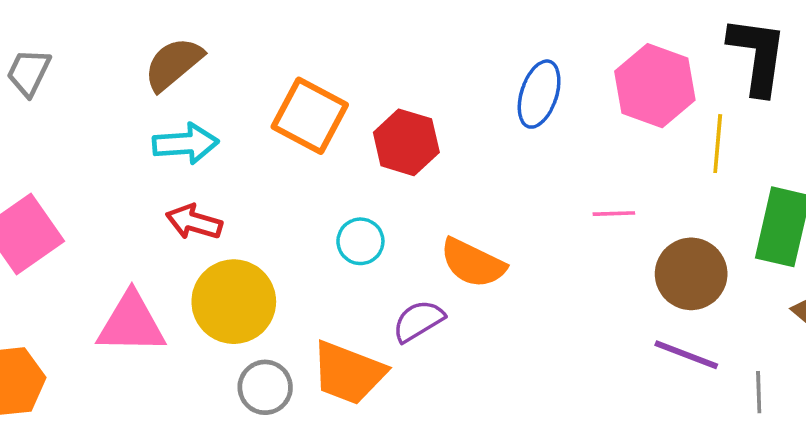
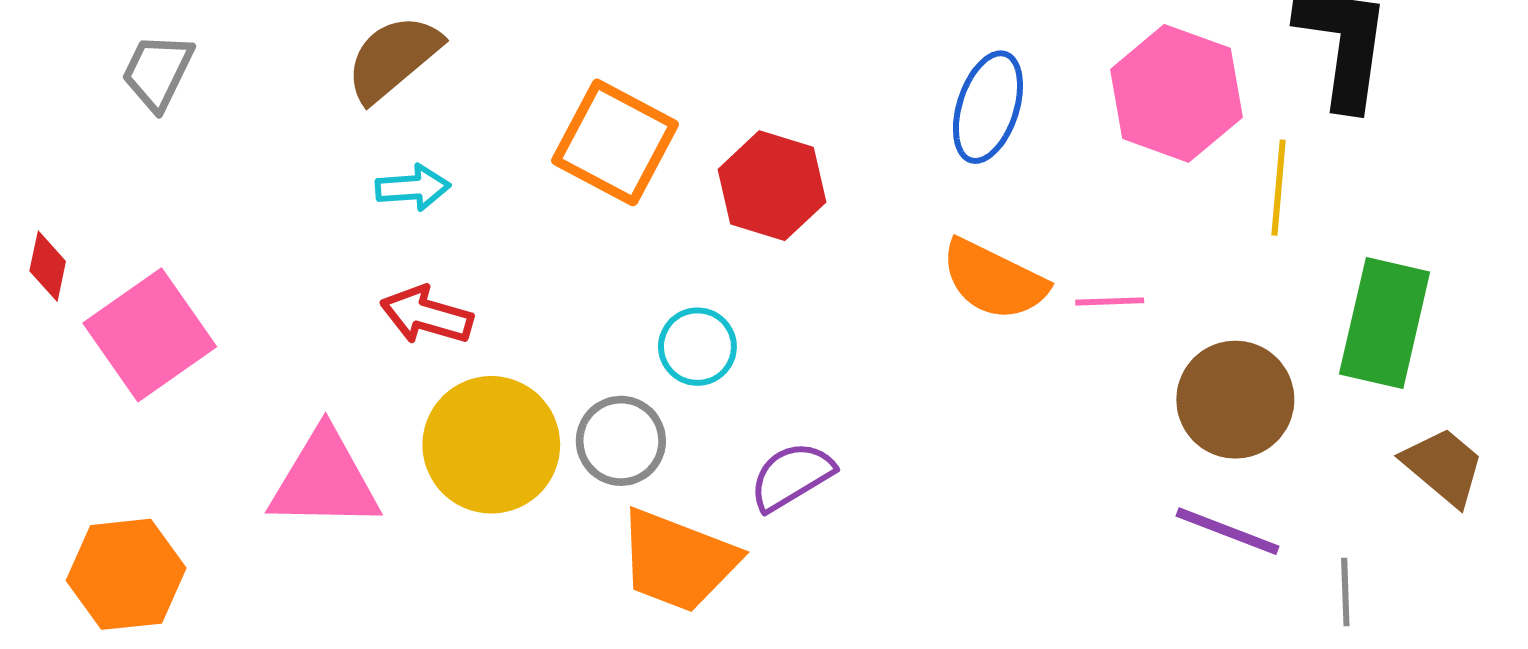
cyan arrow: (186, 144) -> (413, 188), size x0.7
orange semicircle: (473, 263) -> (994, 280), moved
gray circle: (265, 387) -> (621, 441), moved

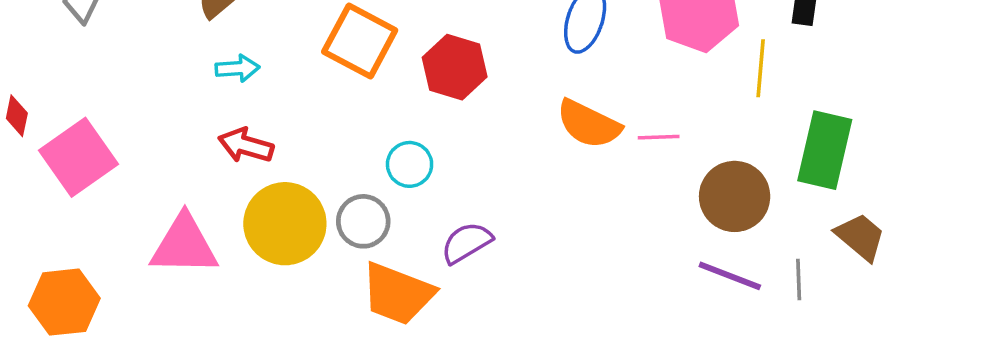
gray line: (1345, 592) -> (799, 279), moved

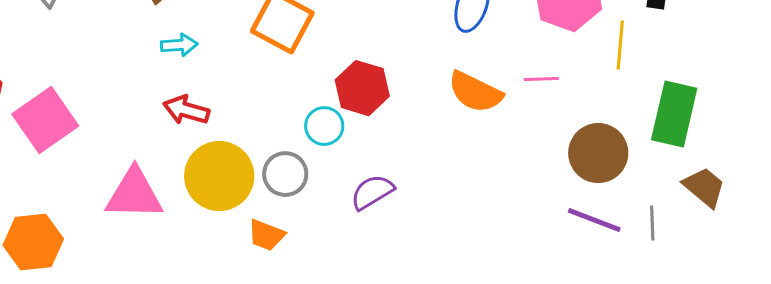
red hexagon: (455, 67) -> (362, 88), moved
pink line: (659, 137) -> (541, 79), moved
orange trapezoid: (398, 294) -> (266, 235), moved, size x0.6

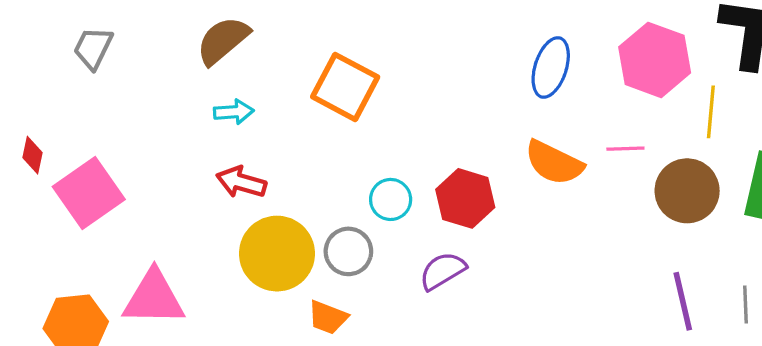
red hexagon: (362, 88) -> (465, 198), moved
brown circle: (598, 153) -> (687, 191), moved
pink triangle: (134, 194) -> (154, 298), moved
purple line: (594, 220) -> (683, 301), turned 56

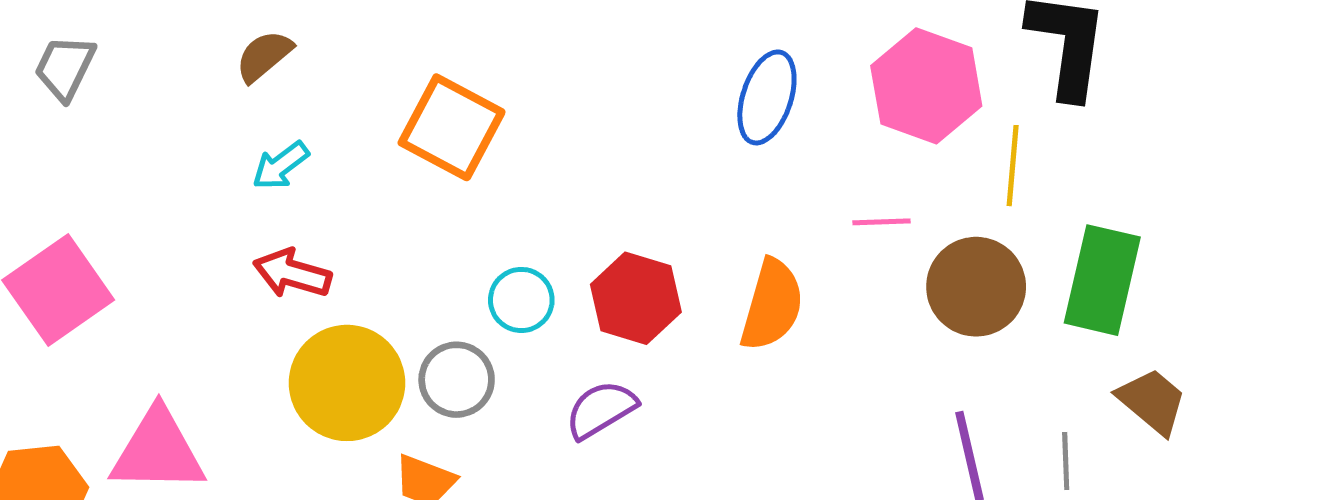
brown semicircle: (223, 40) -> (264, 56), size x0.7
cyan arrow: (234, 112) -> (281, 166), turned 147
orange semicircle: (554, 163) -> (772, 305), moved, turned -100

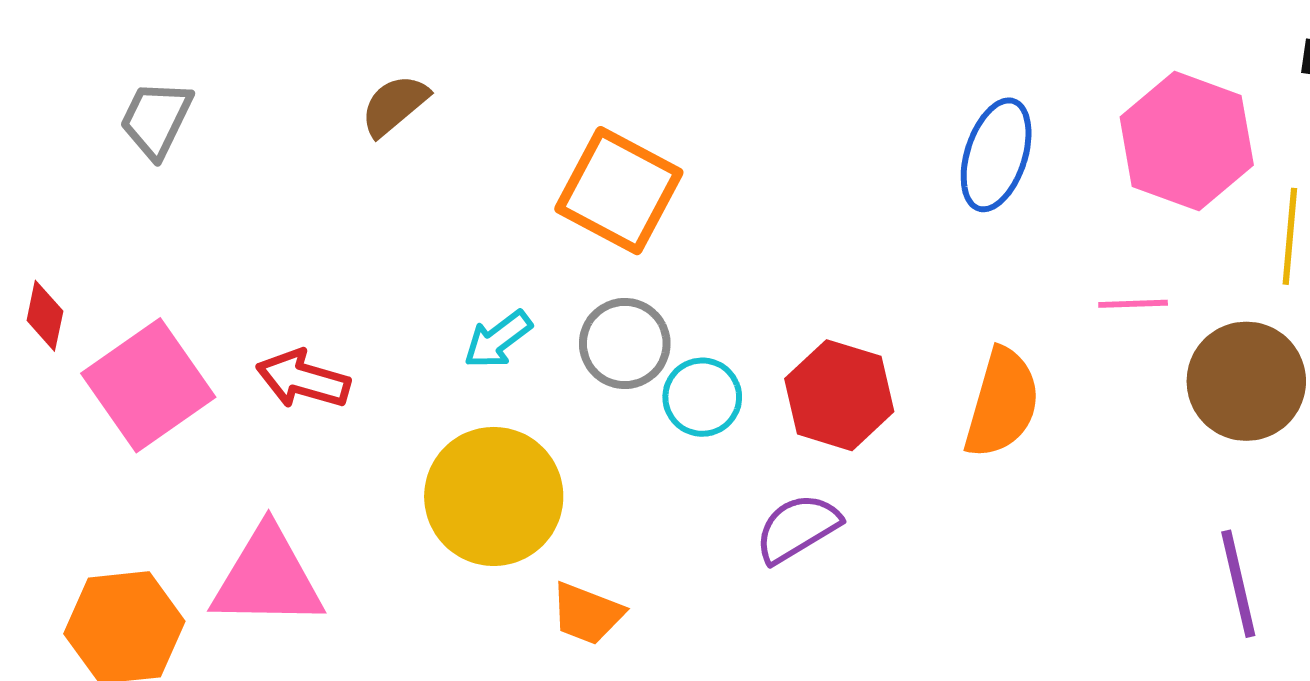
cyan arrow: (281, 166) -> (498, 340), moved
red arrow: (292, 273) -> (303, 379), moved
gray circle: (457, 380) -> (625, 344), moved

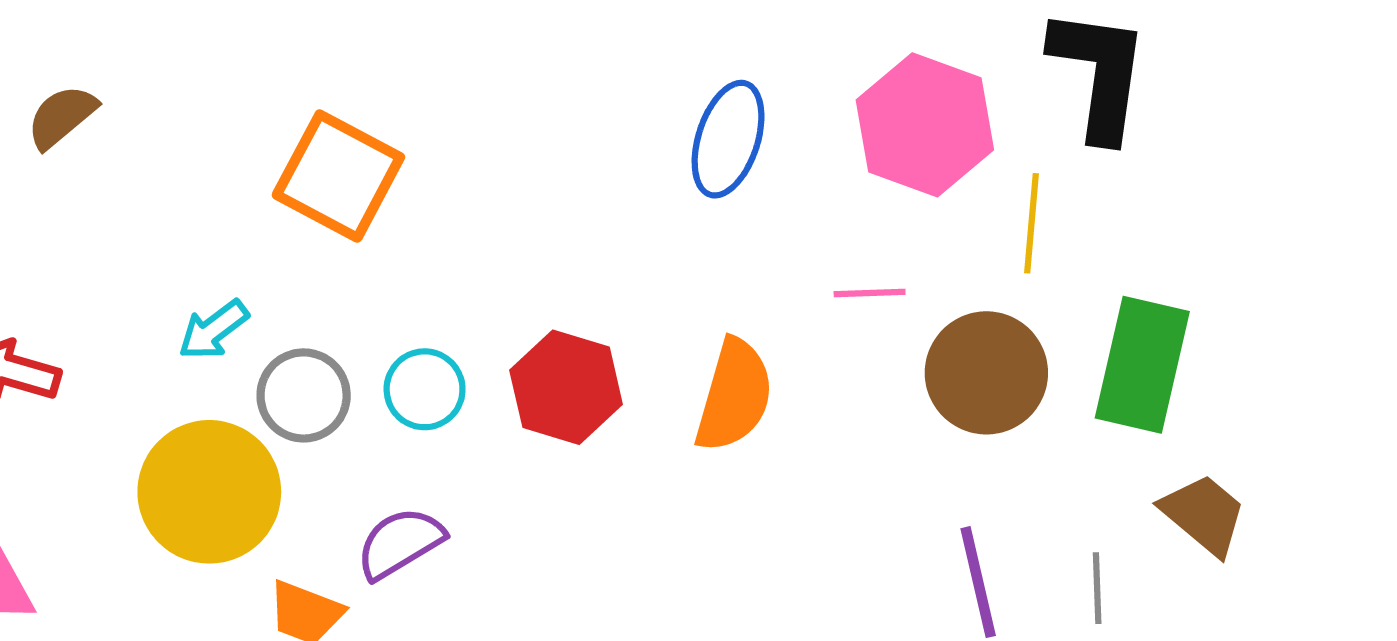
brown semicircle: (394, 105) -> (62, 117), moved
gray circle: (625, 344) -> (304, 395), moved
purple semicircle: (798, 528) -> (400, 543), moved

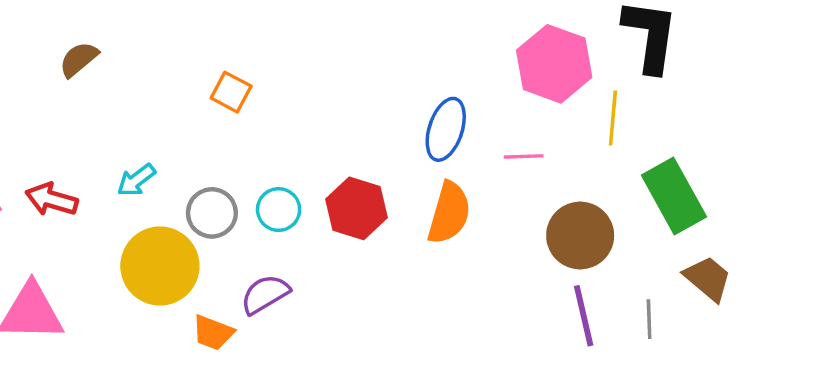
blue ellipse: (728, 139) -> (446, 129), moved
orange square: (338, 176) -> (231, 92), size x0.6
cyan arrow: (213, 330) -> (136, 180), moved
green rectangle: (1142, 365) -> (674, 196), turned -42
brown circle: (986, 373) -> (580, 236), moved

